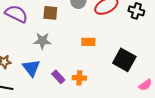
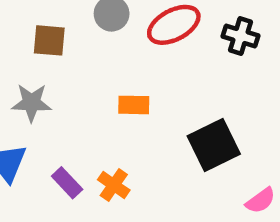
black square: (124, 60) -> (214, 145), turned 35
orange cross: (79, 78) -> (114, 185), turned 32

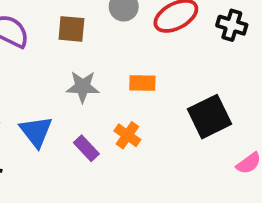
gray star: (31, 103) -> (83, 87), moved
orange cross: (114, 185) -> (127, 135), moved

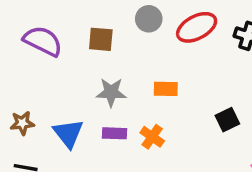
black square: (209, 117) -> (227, 120), size x0.6
purple rectangle: (86, 148) -> (115, 133), moved, turned -45

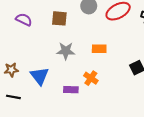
purple semicircle: (43, 41) -> (24, 20), size x0.7
purple rectangle: (115, 133) -> (71, 90), moved

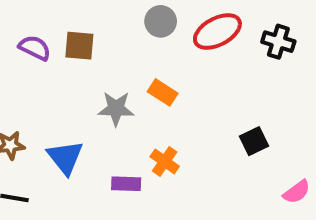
brown square: (59, 18) -> (79, 46), moved
orange rectangle: (99, 49) -> (163, 92), moved, turned 32

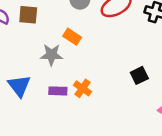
orange rectangle: (163, 92) -> (72, 37), moved
purple rectangle: (126, 184) -> (58, 91), moved

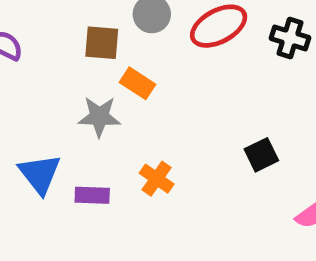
brown square: (28, 15) -> (102, 43), moved
purple rectangle: (58, 91) -> (92, 195), moved

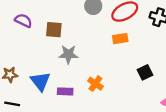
brown square: (102, 43) -> (54, 30), moved
orange rectangle: (138, 83) -> (120, 39), moved, turned -42

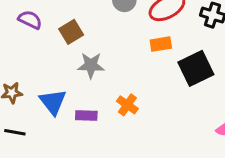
brown square: (54, 30) -> (71, 32), turned -36
black square: (145, 72) -> (196, 68), moved, size x1.6

